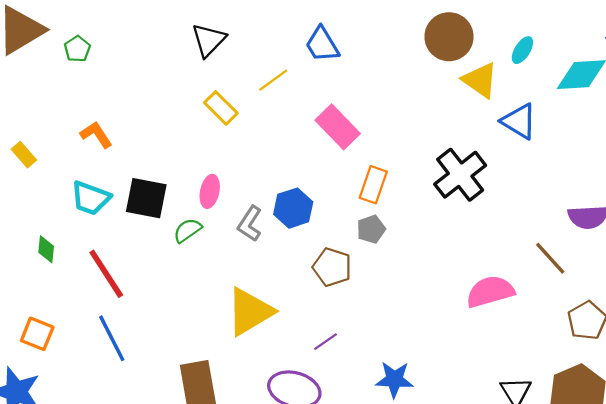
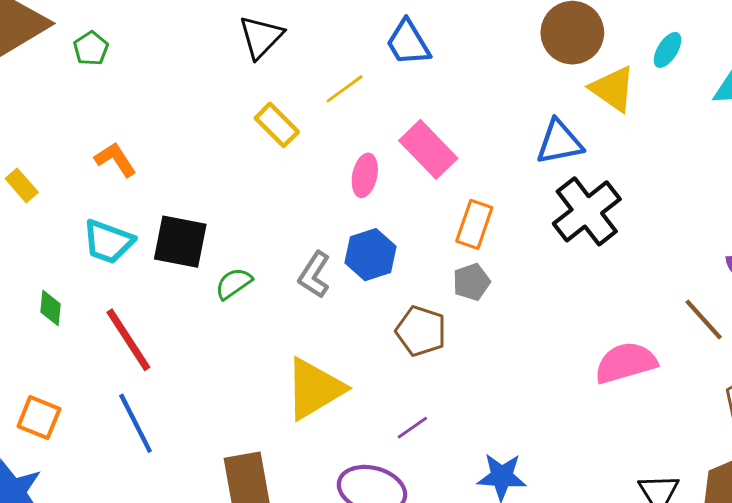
blue triangle: (519, 121) -> (559, 142), moved, turned -42
pink ellipse: (210, 191) -> (365, 175), moved

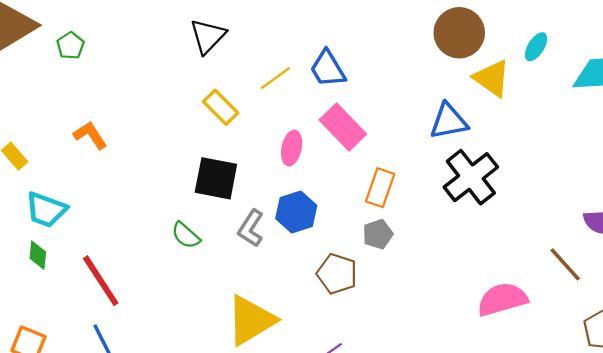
blue trapezoid: (408, 43) -> (328, 69), moved
cyan trapezoid: (108, 242) -> (46, 210), moved
black square: (180, 242) -> (216, 178), moved
green semicircle: (234, 283) -> (186, 235), turned -104

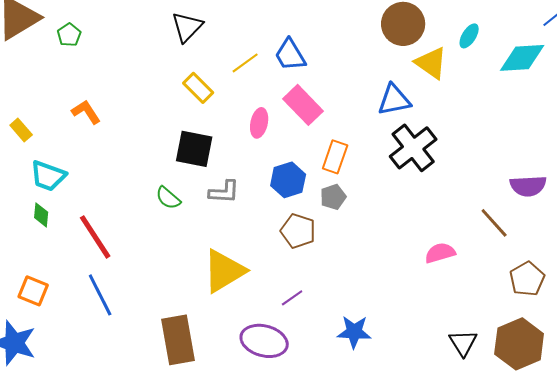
blue hexagon: (296, 212) -> (288, 180), moved
gray L-shape: (251, 228) -> (224, 192), turned -120
pink semicircle: (502, 299) -> (440, 253), size x0.7

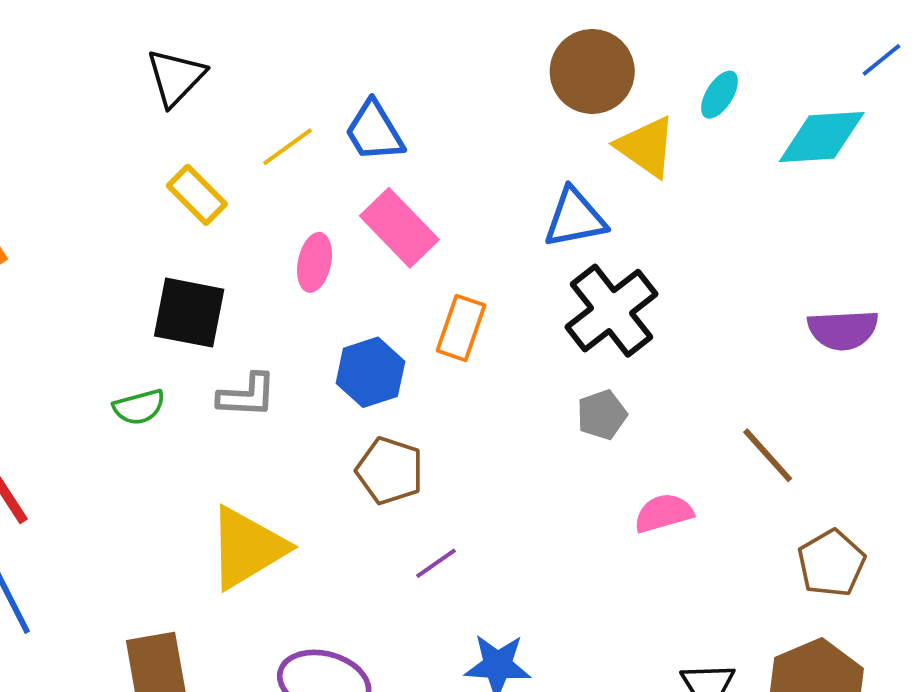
purple semicircle: (528, 186) -> (843, 330), moved
gray pentagon: (333, 197) -> (602, 415), moved
green semicircle: (168, 198) -> (139, 407), turned -56
purple line: (292, 298) -> (436, 563), moved

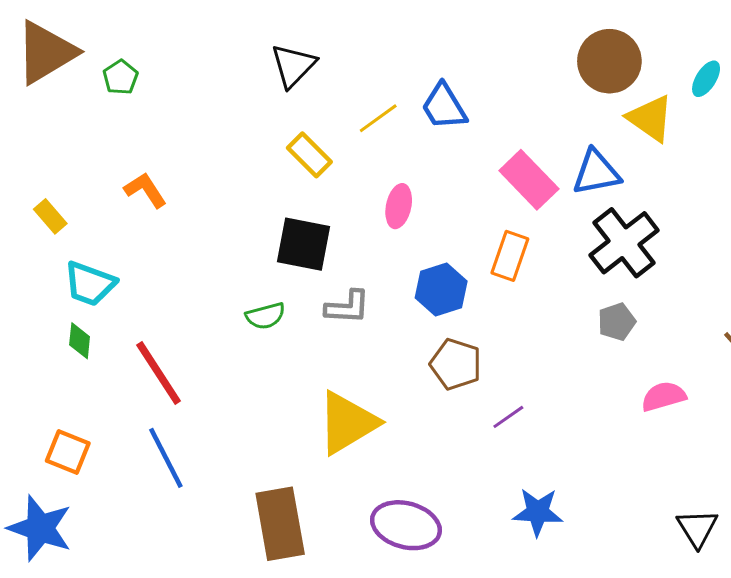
pink rectangle: (399, 228) -> (529, 180), moved
purple line: (436, 563) -> (508, 417), moved

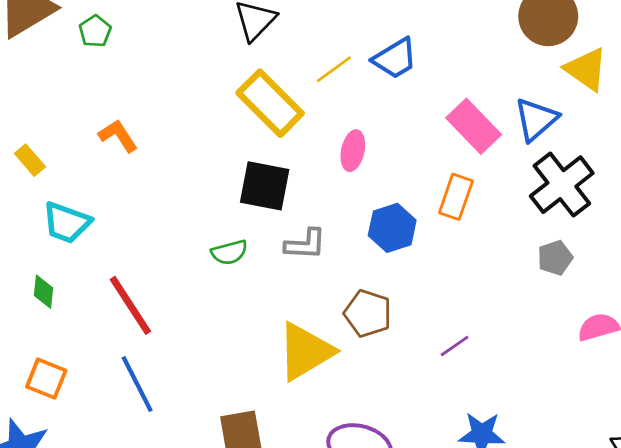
blue trapezoid: (444, 107) -> (395, 58), turned -90
yellow rectangle: (309, 155) -> (270, 103), size x1.6
blue triangle: (596, 172) -> (536, 119), turned -30
green diamond: (80, 341) -> (43, 292), moved
brown pentagon: (456, 364) -> (368, 313), moved

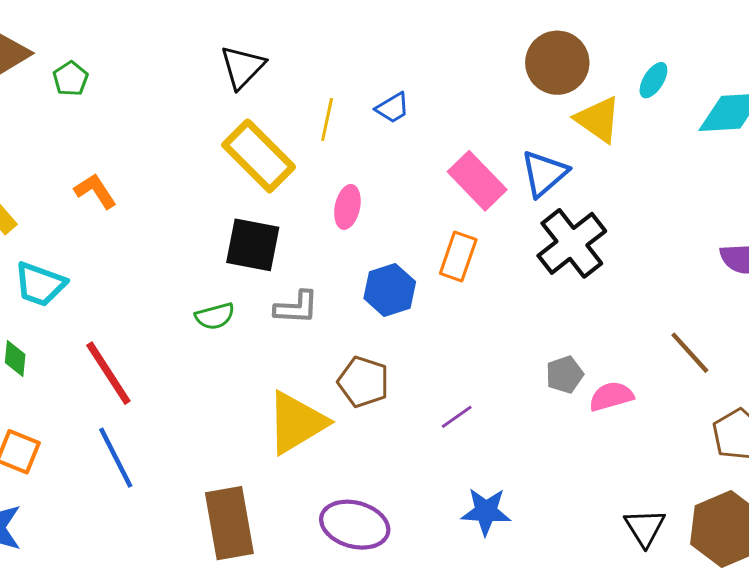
blue trapezoid: (395, 58) -> (393, 108), size x0.7
yellow line: (334, 69) -> (327, 120), turned -42
gray pentagon: (555, 258) -> (565, 375), moved

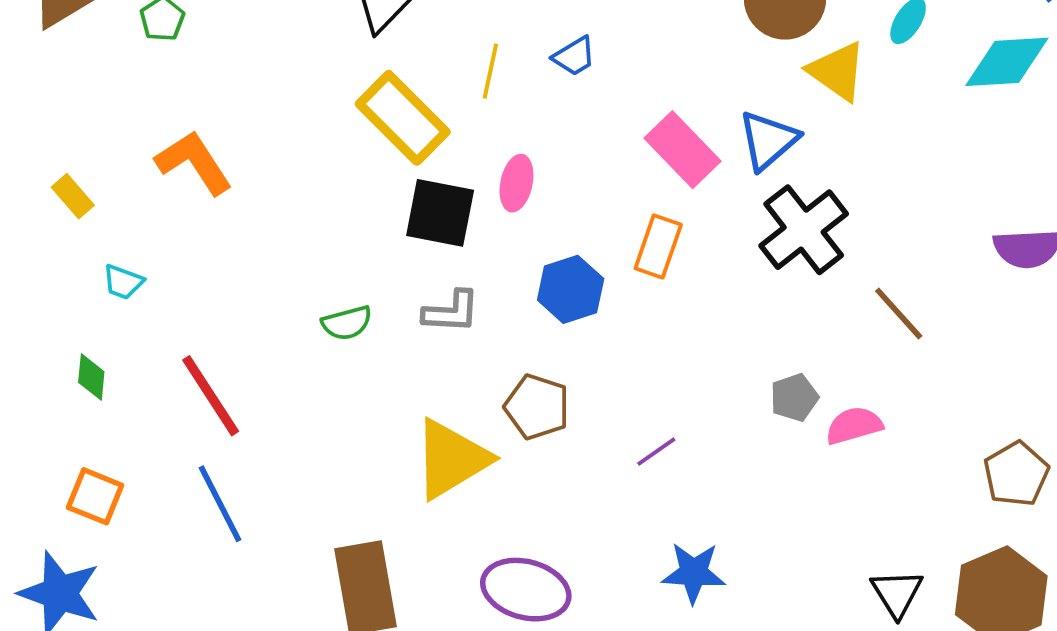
orange L-shape: (95, 191) -> (194, 163), size x1.4
black square: (253, 245) -> (440, 213), moved
cyan trapezoid: (40, 284) -> (123, 282), size x0.6
brown line: (690, 353) -> (899, 314), moved

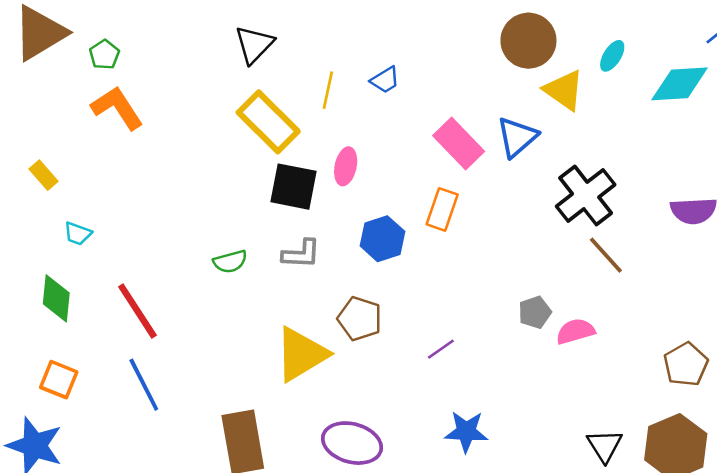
orange L-shape: (194, 163) -> (117, 108), moved
black cross: (804, 230) -> (586, 195), moved
green diamond: (91, 377) -> (56, 298), size x1.5

